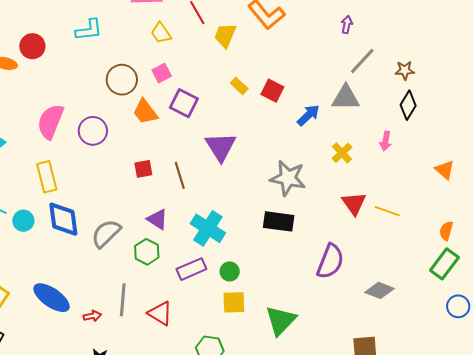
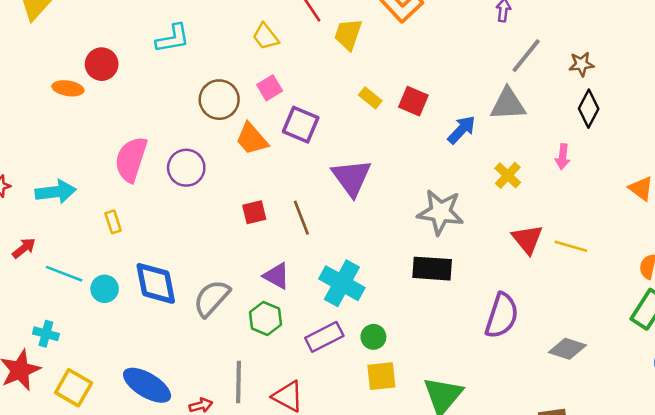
yellow rectangle: (47, 177) -> (113, 222), moved, size x0.6

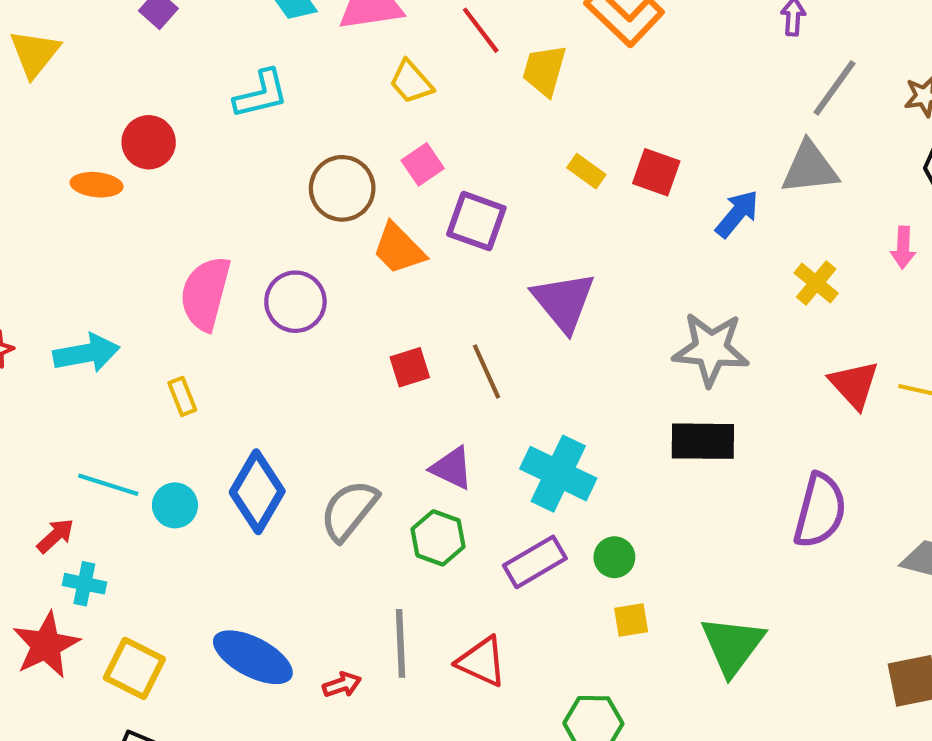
red arrow: (24, 248) -> (55, 536), moved
blue diamond: (156, 283) -> (257, 492), turned 45
yellow square: (381, 376) -> (631, 620), size x0.7

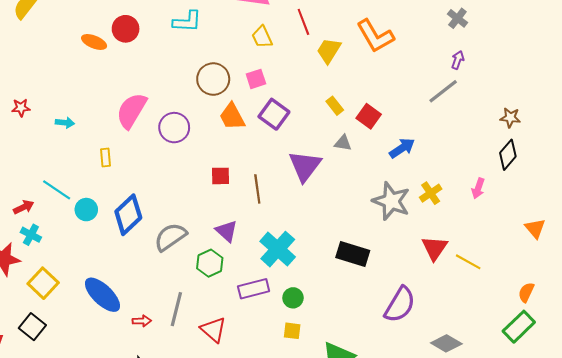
gray line: (834, 88) -> (443, 91), moved
gray triangle: (810, 168) -> (343, 143), moved, size x0.6
gray star: (711, 349) -> (391, 201), moved
cyan arrow: (86, 353) -> (65, 123), size x0.6

